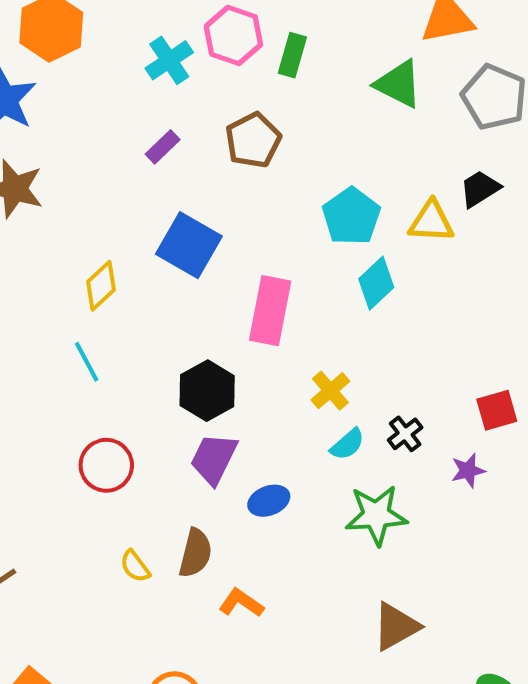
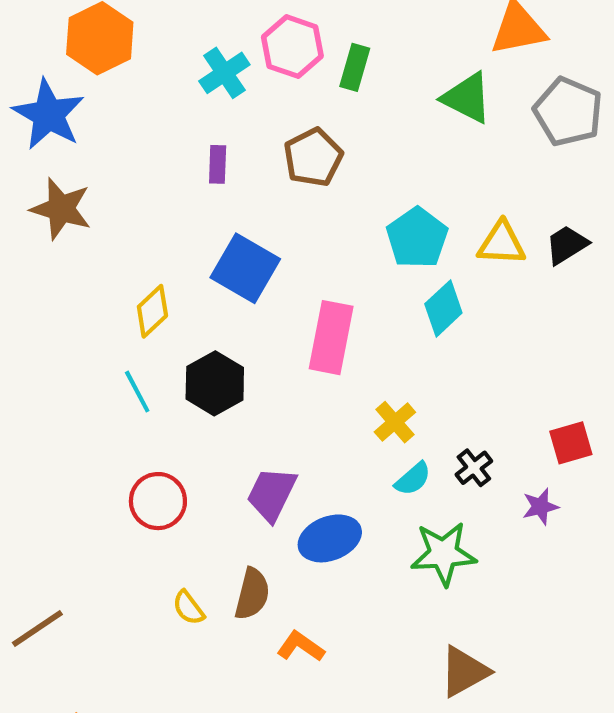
purple rectangle: (163, 147) -> (218, 164), turned -44
black trapezoid: (480, 189) -> (567, 245), moved
black hexagon: (207, 391) -> (215, 383), moved
blue ellipse: (269, 501) -> (330, 538), size x1.4

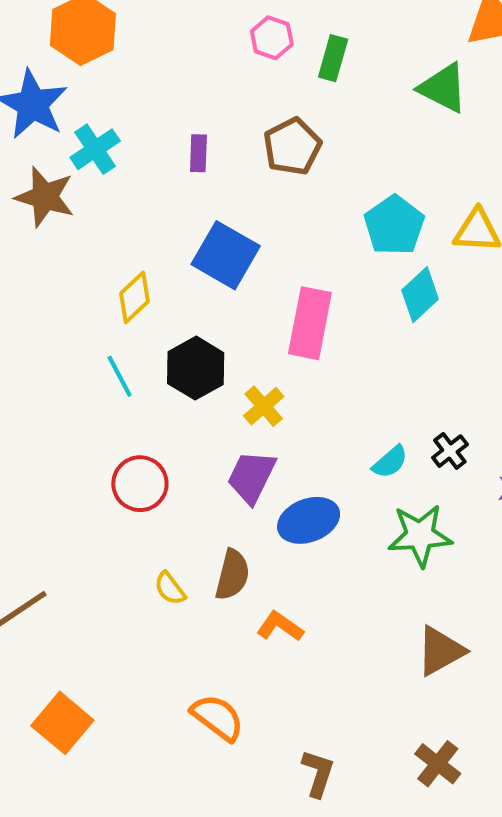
pink hexagon: (292, 47) -> (272, 38), size x0.7
cyan cross: (224, 73) -> (95, 149), moved
yellow cross: (395, 422) -> (264, 406), moved

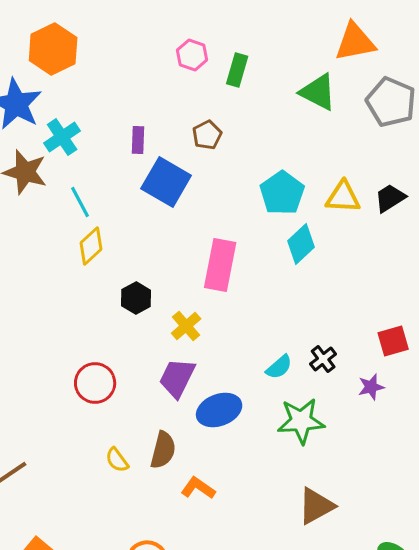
brown pentagon: (292, 146) -> (207, 135), size x0.7
blue square: (226, 255) -> (166, 182), moved
black hexagon: (196, 368) -> (136, 298), size x0.7
cyan line: (120, 376) -> (80, 202), moved

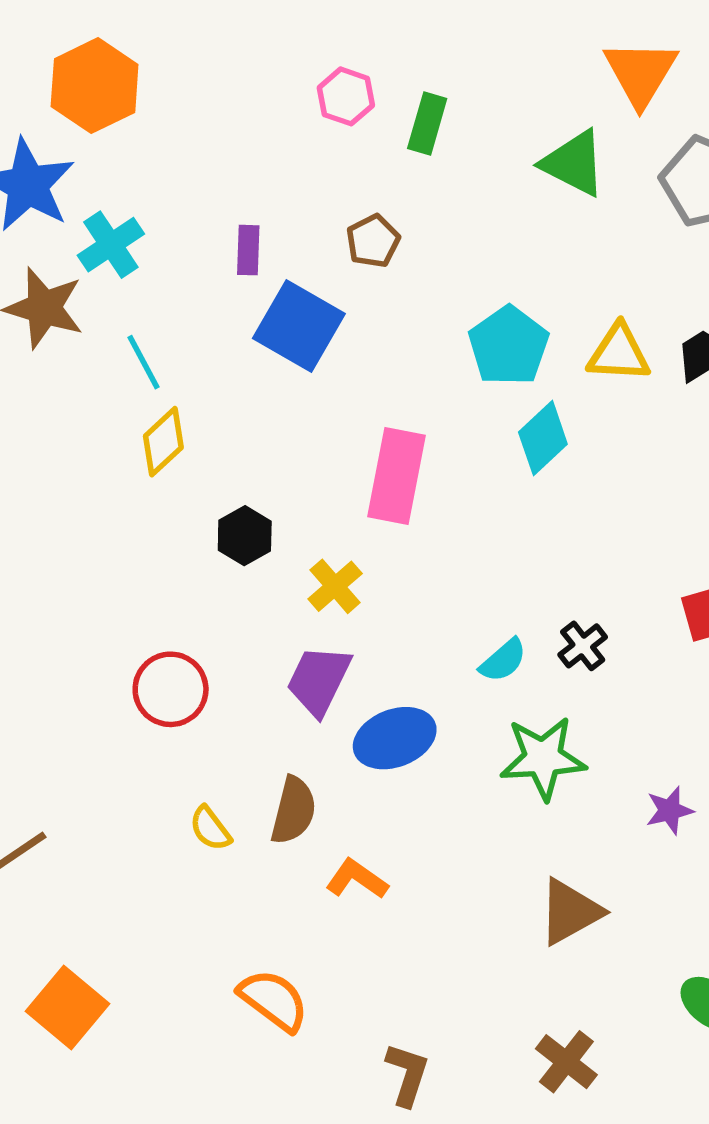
orange triangle: (355, 42) -> (641, 73), turned -48
purple star: (371, 387) -> (669, 810), moved

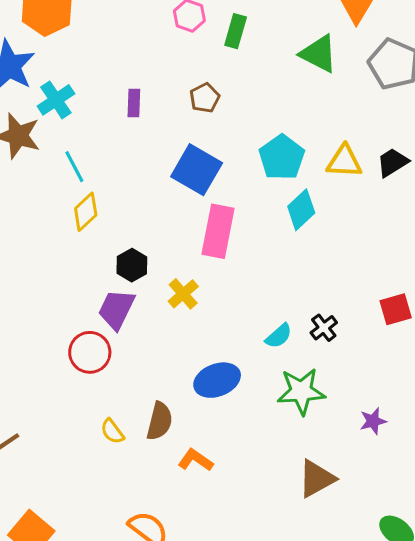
blue square: (299, 326) -> (197, 170), moved
purple trapezoid: (319, 680) -> (116, 309), moved

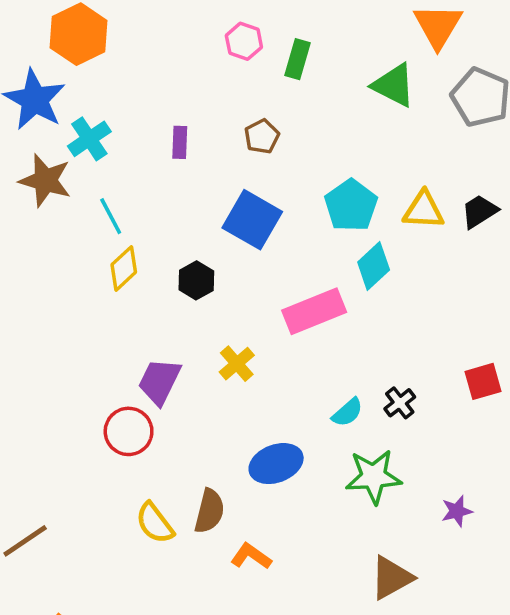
pink rectangle: (218, 231) -> (314, 311), moved, turned 57
black hexagon: (132, 265) -> (196, 280), moved
yellow semicircle: (112, 431) -> (155, 523), size x1.4

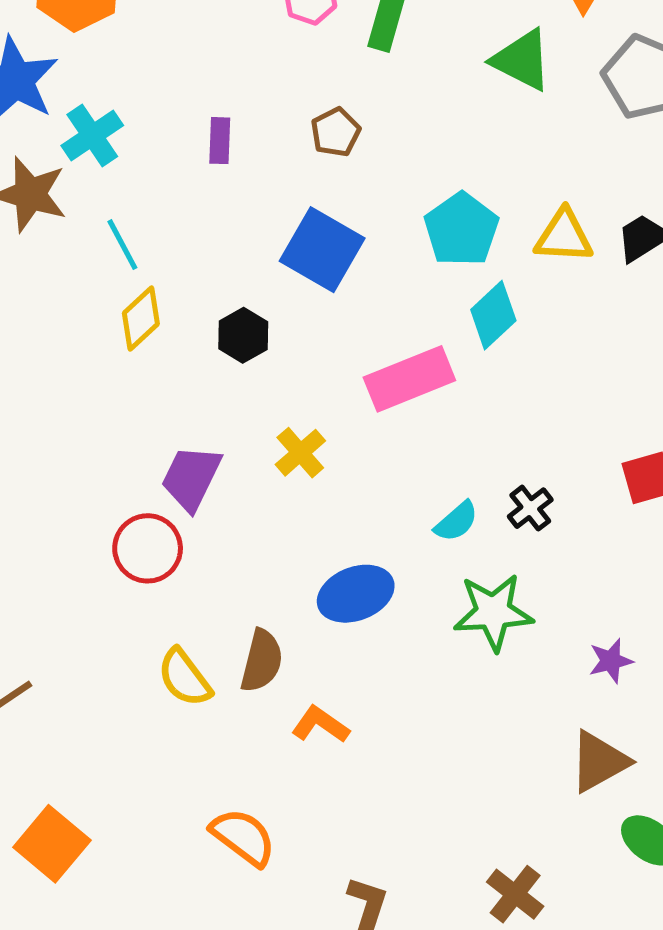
brown triangle: (391, 578) -> (599, 762), moved

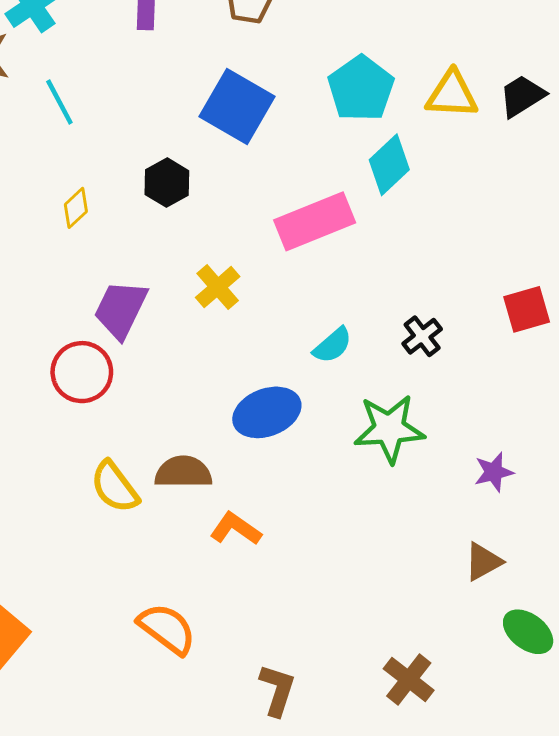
yellow diamond: (141, 318) -> (76, 208), moved, size x0.7
cyan semicircle: (456, 522) -> (333, 345), moved
brown semicircle: (262, 661) -> (183, 472), turned -104
brown triangle: (599, 762) -> (483, 562), size x0.7

